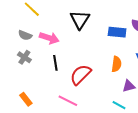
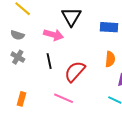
pink arrow: (49, 38) -> (53, 35), moved
orange rectangle: (26, 99) -> (22, 99), turned 56

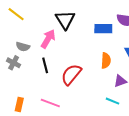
gray semicircle: (17, 35) -> (23, 47), moved
pink arrow: (53, 35) -> (48, 39), turned -72
pink line: (64, 98) -> (50, 103), moved

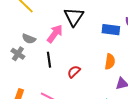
red semicircle: (71, 74) -> (74, 72), size x0.6

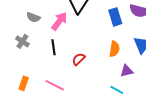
blue rectangle: (111, 30) -> (115, 17), turned 66
gray semicircle: (29, 39) -> (33, 17), moved

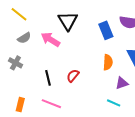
gray semicircle: (33, 17) -> (24, 38), turned -48
pink arrow: (59, 21) -> (50, 40), turned -90
black line: (53, 47) -> (48, 78), moved

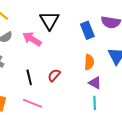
purple triangle: (122, 83) -> (95, 83), moved, turned 48
cyan line: (114, 103) -> (95, 103), turned 64

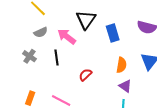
blue rectangle: (87, 30) -> (113, 33), moved
black line: (29, 77) -> (56, 57), moved

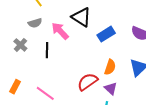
black triangle: (86, 20) -> (81, 17), turned -40
blue rectangle: (113, 33) -> (106, 34), turned 66
red semicircle: (85, 75) -> (88, 82), moved, size x1.5

